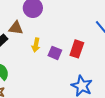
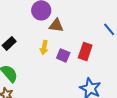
brown triangle: (16, 28) -> (56, 25), moved

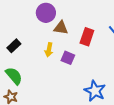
red rectangle: (85, 51) -> (87, 37), moved

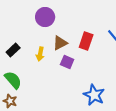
brown triangle: (61, 28) -> (60, 43), moved, turned -35
yellow arrow: (49, 50) -> (40, 54), moved

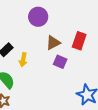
yellow arrow: (40, 54) -> (23, 60), moved

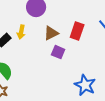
yellow arrow: (23, 60) -> (21, 32), moved

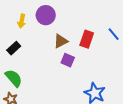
yellow arrow: (21, 32) -> (22, 21), moved

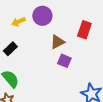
yellow arrow: (22, 21) -> (18, 22), turned 56
red rectangle: (87, 39) -> (84, 30), moved

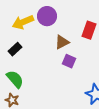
yellow arrow: (18, 22) -> (23, 22), size x1.5

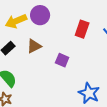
brown triangle: (62, 42) -> (34, 46), moved

